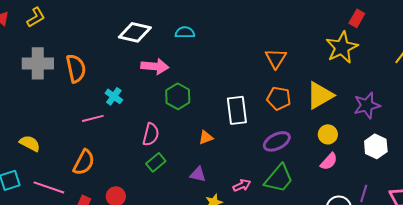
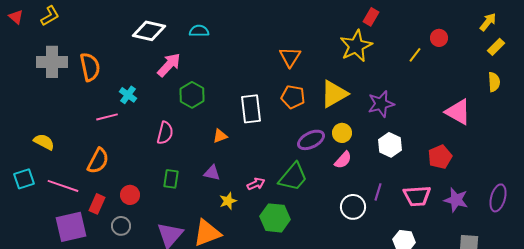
pink arrow: (155, 66) -> (169, 65), turned -52
purple ellipse: (277, 141) -> (311, 140), moved
green rectangle: (156, 162) -> (171, 179), moved, turned -42

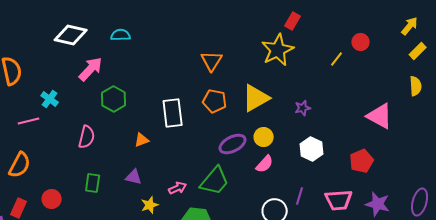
purple star: (381, 104) -> (303, 108), size x0.6

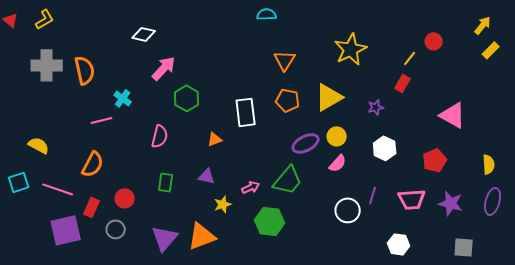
red rectangle: (293, 21) -> (403, 83), moved
white diamond: (71, 35) -> (144, 34), size x0.7
cyan semicircle: (121, 35) -> (267, 14), moved
yellow semicircle: (416, 86) -> (489, 164), moved

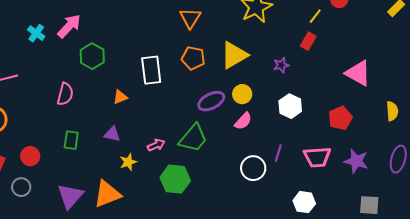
cyan cross: (123, 98) -> (36, 33), moved
yellow semicircle: (489, 164) -> (392, 111), moved

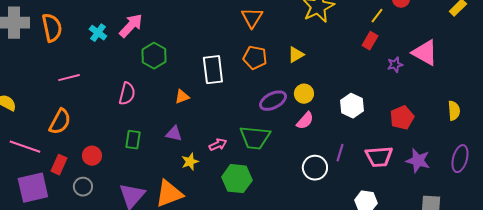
yellow triangle: (234, 55) -> (296, 55), size x0.6
purple star: (281, 65) -> (395, 65), moved
pink triangle: (358, 73) -> (425, 53), moved
green trapezoid: (193, 138) -> (255, 138), turned 56

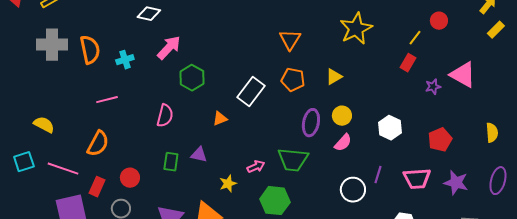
cyan cross: (98, 33) -> (125, 60), moved, turned 36
white rectangle: (213, 70) -> (251, 92), turned 44
purple ellipse: (273, 101) -> (311, 123), turned -52
purple triangle: (174, 134) -> (199, 155), moved

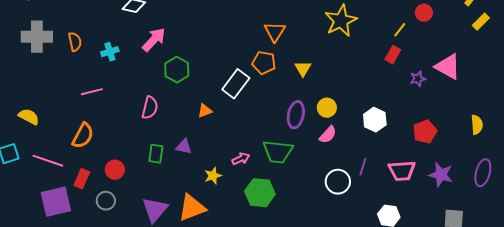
orange semicircle: (90, 50) -> (75, 42), size x0.7
yellow triangle: (334, 77) -> (303, 69), moved, turned -30
orange pentagon: (293, 80) -> (264, 63), moved

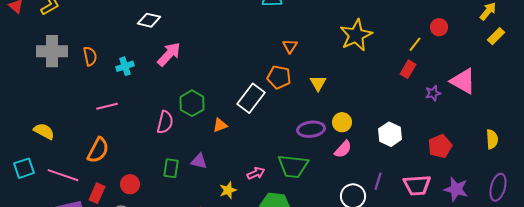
orange triangle: (275, 32) -> (290, 46), size x0.7
green hexagon: (177, 70) -> (192, 103), moved
purple ellipse: (296, 115) -> (311, 129), turned 72

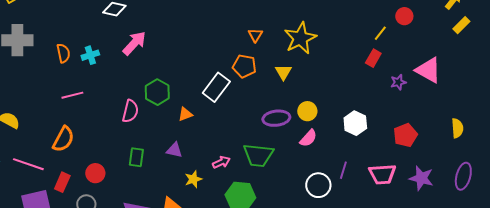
yellow star: (356, 35) -> (300, 38), moved
orange semicircle: (90, 56) -> (63, 53), moved
purple triangle: (199, 161) -> (174, 150), moved

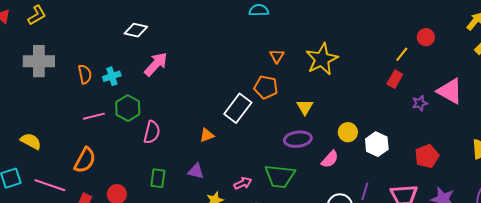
yellow triangle: (283, 72) -> (305, 107), moved
green hexagon: (157, 92) -> (128, 108), moved
yellow circle: (307, 111) -> (348, 132), moved

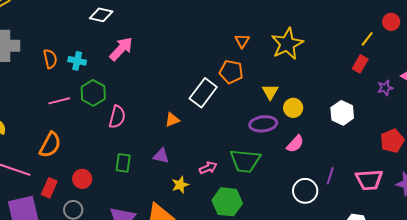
cyan cross: (112, 76) -> (77, 61), turned 30
yellow circle: (348, 132) -> (293, 108), moved
white hexagon: (377, 144) -> (342, 113), moved

